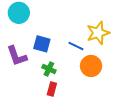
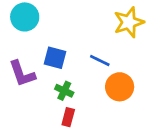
yellow star: (98, 33) -> (129, 22), moved

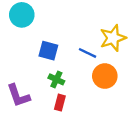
yellow star: (129, 22) -> (113, 38), moved
purple L-shape: (22, 74) -> (18, 96), moved

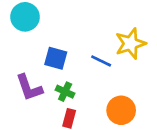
orange circle: (105, 76) -> (121, 110), moved
purple L-shape: (18, 96) -> (29, 88), moved

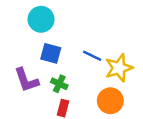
cyan circle: (25, 17) -> (41, 19), moved
yellow star: (130, 44) -> (119, 68), moved

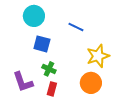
blue line: (92, 56) -> (76, 27), moved
purple L-shape: (26, 80) -> (23, 82), moved

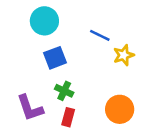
blue square: (42, 44) -> (55, 58), turned -36
yellow star: (98, 56) -> (124, 55), moved, size x0.7

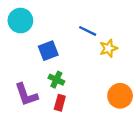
cyan circle: (44, 21) -> (20, 21), moved
orange circle: (120, 109) -> (120, 96), moved

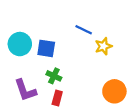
cyan circle: (20, 21) -> (20, 44), moved
blue square: (48, 51) -> (46, 48), turned 30

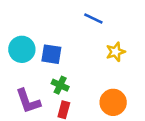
blue line: (84, 30) -> (93, 18), moved
orange circle: (114, 91) -> (113, 102), moved

